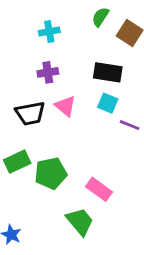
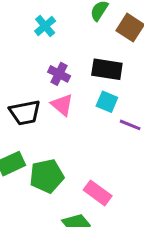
cyan cross: (49, 32) -> (45, 26), turned -30
purple cross: (48, 72) -> (59, 74), moved, turned 36

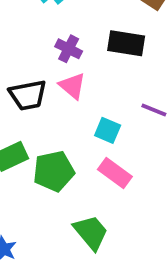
cyan square: (107, 102) -> (108, 130), moved
pink rectangle: (98, 193) -> (115, 173), moved

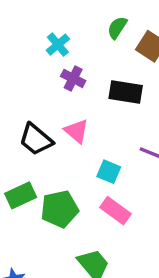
purple cross: (69, 49) -> (73, 78), moved
black trapezoid: (28, 95) -> (36, 139), turned 51

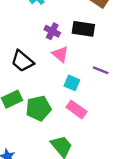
purple cross: (73, 78) -> (52, 31), moved
pink triangle: (77, 131) -> (60, 54), moved

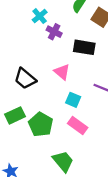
purple cross: (52, 31) -> (54, 32), moved
green pentagon: (38, 108) -> (41, 124), turned -30

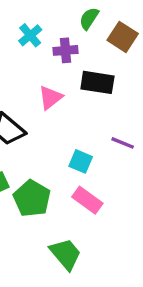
purple cross: (54, 32) -> (66, 50), moved, turned -32
pink triangle: (62, 72) -> (50, 98), moved, turned 42

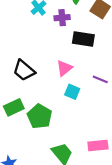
pink triangle: (50, 98) -> (64, 68), moved
pink rectangle: (87, 200) -> (98, 146), moved, turned -42

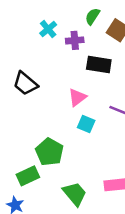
black trapezoid: (24, 70) -> (25, 83), moved
green rectangle: (14, 107) -> (28, 176), moved

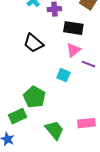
black trapezoid: (25, 83) -> (33, 43), moved
pink triangle: (77, 97) -> (73, 50), moved

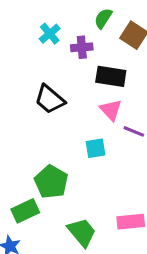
pink triangle: (73, 50) -> (111, 110), turned -35
cyan square: (63, 75) -> (96, 148), turned -32

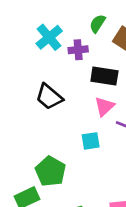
cyan cross: (50, 34) -> (49, 37), size x1.4
pink triangle: (111, 110) -> (104, 106), turned 30

